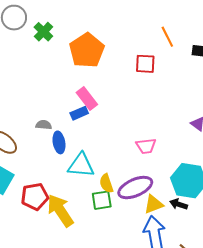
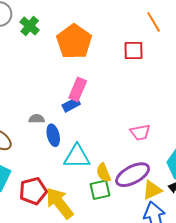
pink rectangle: (87, 98) -> (78, 89), turned 65

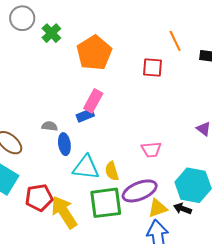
yellow semicircle: (103, 173) -> (112, 171), moved
green square: (100, 190) -> (106, 203), size x1.6

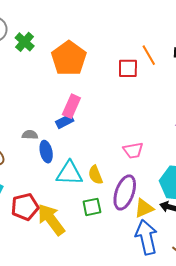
orange line: (175, 41) -> (149, 55), moved
purple ellipse: (140, 191) -> (125, 192), turned -44
green square: (106, 203) -> (92, 207), size x0.6

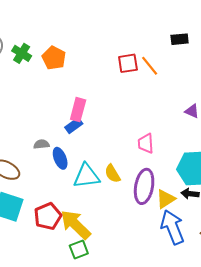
orange line: (149, 55) -> (150, 66), moved
orange pentagon: (69, 58) -> (54, 58), moved, size x0.7
pink trapezoid: (133, 150) -> (146, 143), turned 105
green square: (92, 207) -> (79, 249), moved

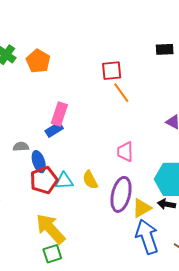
orange line: (150, 66) -> (121, 93), moved
cyan triangle: (86, 176) -> (64, 181), size x0.7
red pentagon: (48, 216) -> (44, 180), moved

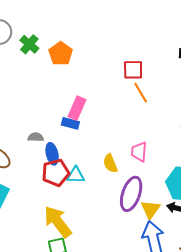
blue rectangle: (54, 130) -> (70, 123), turned 42
yellow semicircle: (90, 180) -> (110, 163), moved
yellow triangle: (142, 208) -> (150, 209), turned -30

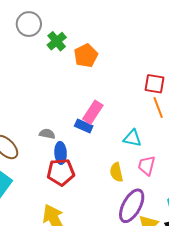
cyan triangle: (76, 175) -> (132, 138), moved

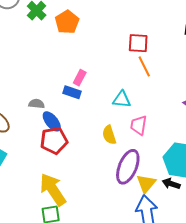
pink rectangle: (93, 112) -> (80, 78), size x0.7
blue ellipse: (61, 153) -> (52, 121), turned -30

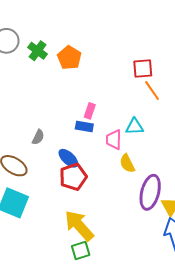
gray semicircle: (36, 104) -> (38, 137), moved, turned 119
pink trapezoid: (139, 125) -> (114, 140), moved

